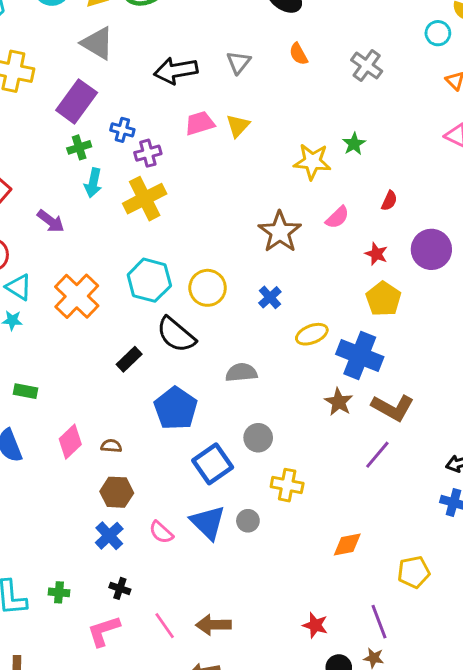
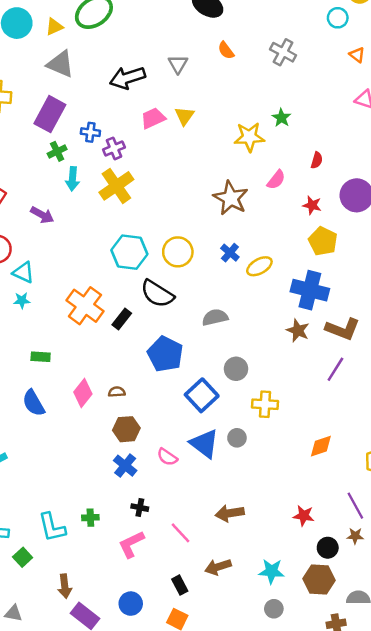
orange cross: (77, 296) -> (85, 306), moved
yellow ellipse: (312, 334) -> (259, 266), moved
brown arrow: (213, 625) -> (230, 513), moved

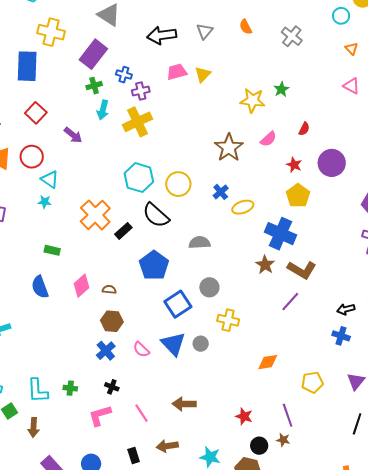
brown arrow: (65, 586) -> (34, 427), moved

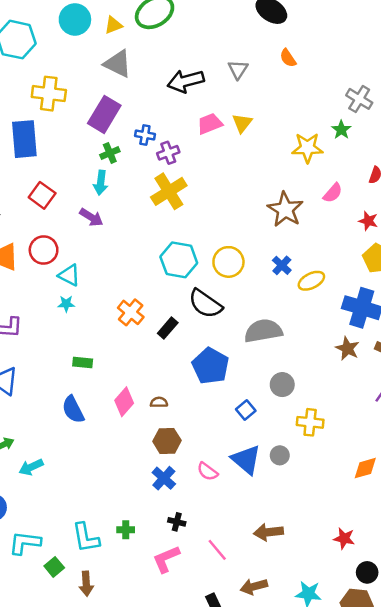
gray cross: (292, 36) -> (359, 99), moved
cyan arrow: (103, 110) -> (101, 183), moved
orange cross: (95, 215) -> (131, 312), size x0.7
gray semicircle: (200, 243) -> (263, 331), size x1.4
blue square: (178, 304) -> (246, 410), size x0.6

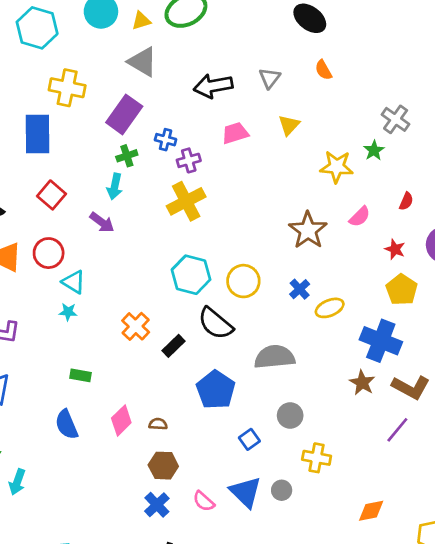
yellow triangle: (242, 123) -> (289, 125), moved
cyan arrow: (31, 467) -> (17, 482), turned -50

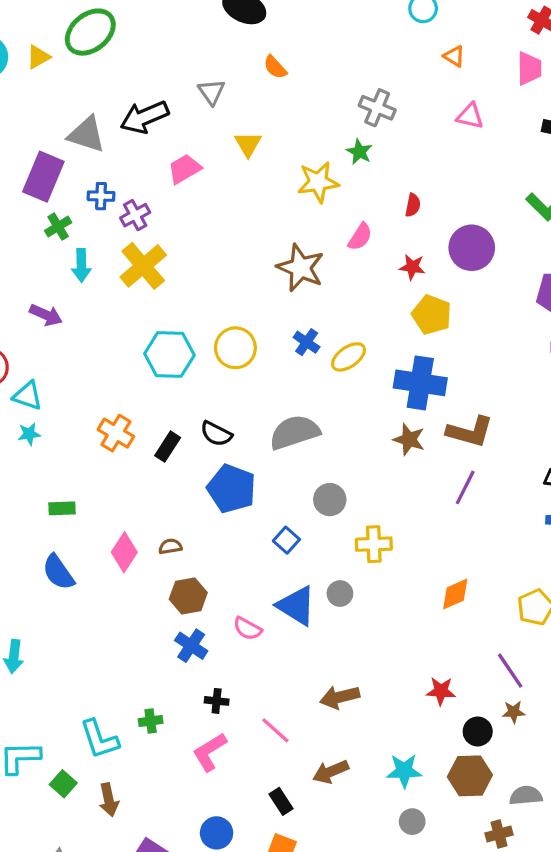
gray triangle: (143, 62) -> (87, 134), moved
cyan arrow: (115, 186) -> (81, 265), moved
black semicircle: (215, 323) -> (216, 434), moved, size x0.7

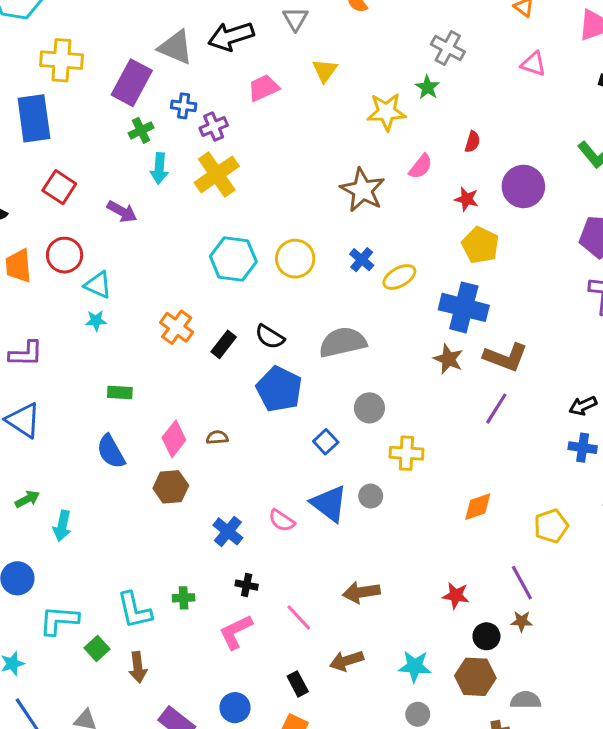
brown hexagon: (188, 596) -> (171, 487), moved

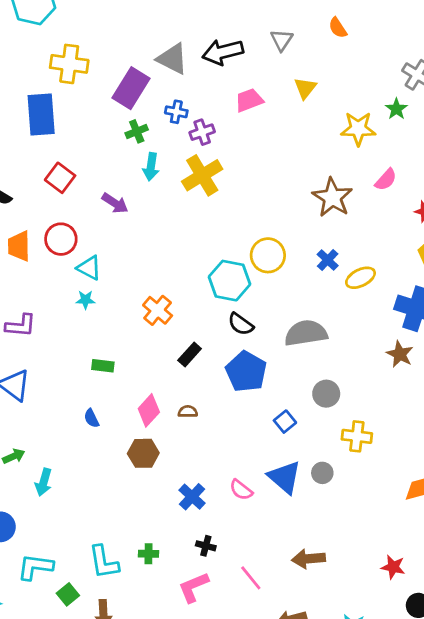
cyan hexagon: (233, 259) -> (229, 281), moved
black rectangle: (224, 344) -> (190, 355), moved
blue semicircle: (111, 452) -> (91, 418), size x0.6

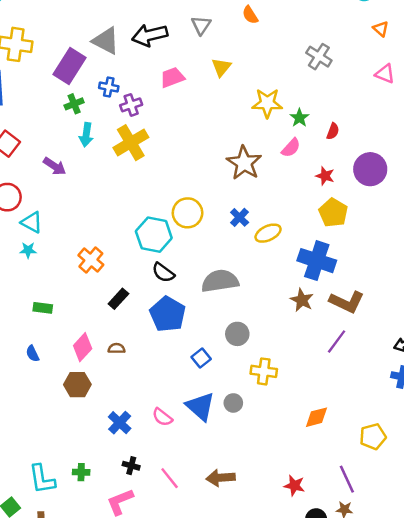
green star: (396, 109) -> (299, 118), moved
pink line: (251, 578) -> (170, 478), moved

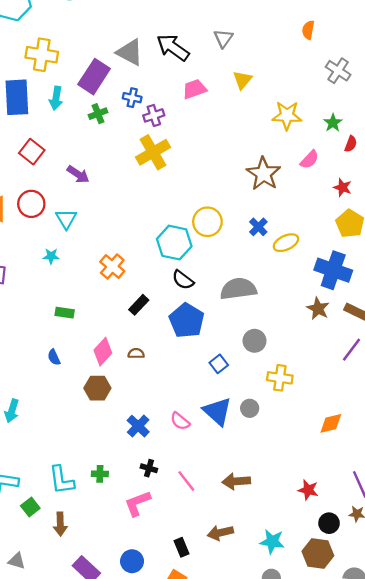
orange semicircle: (250, 15) -> (308, 30), moved, turned 42
black arrow: (150, 35) -> (173, 48), turned 48
green star: (299, 118) -> (333, 123), moved
cyan arrow: (86, 135) -> (56, 98), moved
cyan triangle: (32, 222) -> (66, 219), moved, turned 30

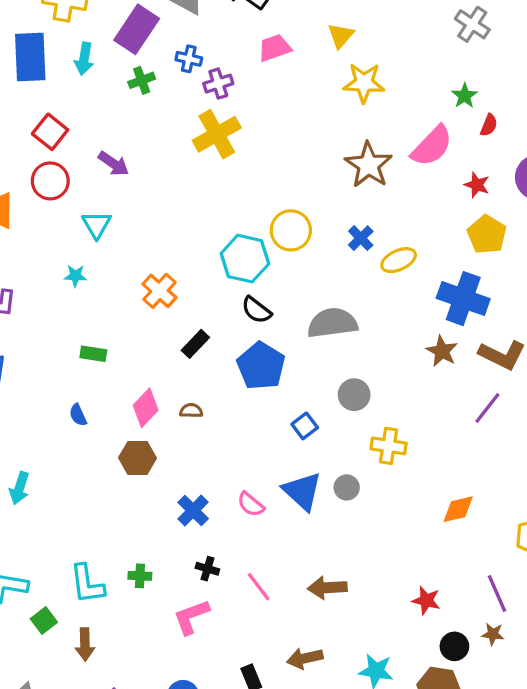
yellow star: (287, 116) -> (364, 83), moved
pink semicircle: (309, 160) -> (432, 146), size x1.6
red circle: (31, 204) -> (50, 181), moved

